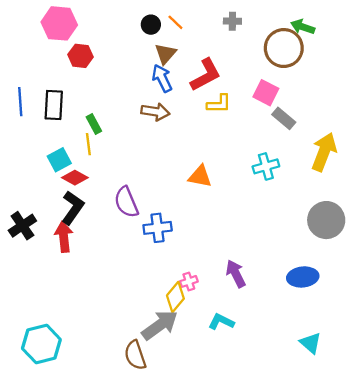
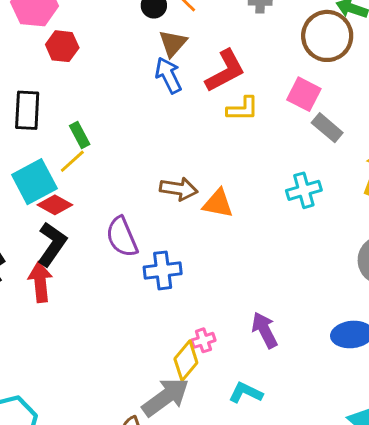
brown arrow: (155, 112) -> (179, 189), moved
yellow line: (88, 144) -> (72, 161), turned 55
cyan square: (59, 160) -> (34, 182), size x1.4

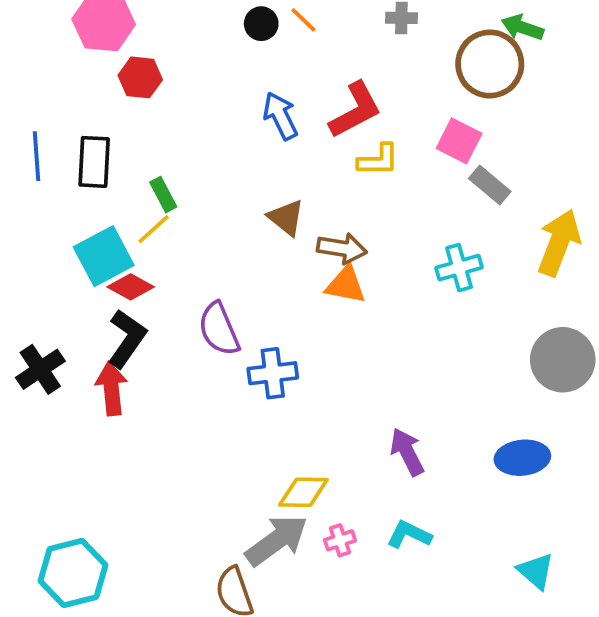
brown triangle: (173, 43) -> (286, 218), moved, turned -32
brown arrow: (179, 189) -> (342, 248), moved
pink cross: (203, 340) -> (340, 540), moved
yellow diamond: (186, 361) -> (303, 492), turned 51
cyan L-shape: (246, 393) -> (409, 535), moved

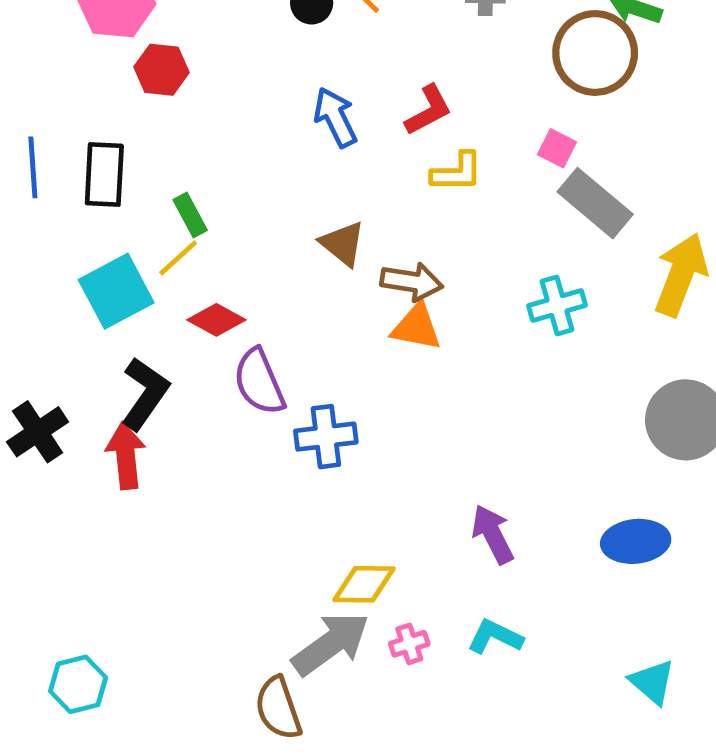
red L-shape: (355, 110) -> (428, 110), size x0.7
pink square: (459, 141) -> (557, 148), size x0.7
gray rectangle: (490, 185) -> (595, 203), size x1.4
red diamond: (131, 287) -> (216, 320), moved
cyan hexagon: (73, 573) -> (78, 684), size x0.7

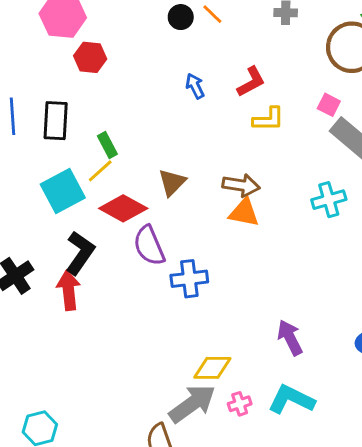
blue arrow: (335, 117) -> (195, 86), size x0.7
brown triangle: (343, 244) -> (172, 182), moved, turned 36
red diamond: (216, 320) -> (123, 208), size x1.4
cyan L-shape: (495, 637) -> (291, 399), size x1.4

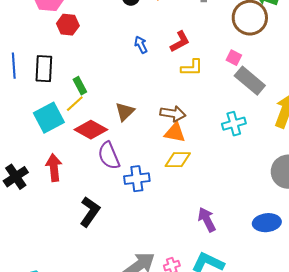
black L-shape: (80, 253) -> (90, 212), moved
red arrow: (69, 290) -> (54, 168), moved
yellow diamond: (212, 368) -> (178, 160), moved

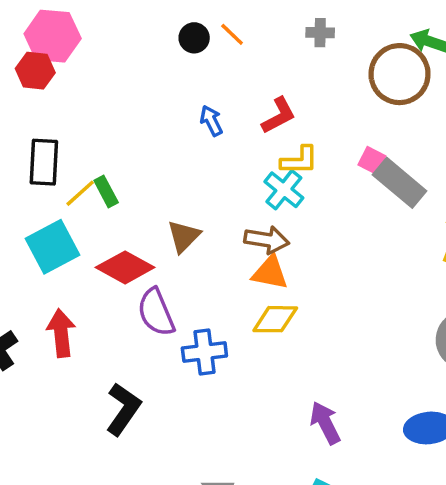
red hexagon: (68, 25) -> (35, 71), moved
pink square: (234, 58) -> (372, 160), moved
yellow line: (75, 104) -> (80, 193), moved
cyan cross: (234, 124) -> (284, 190), moved, turned -35

